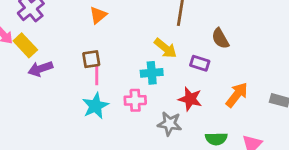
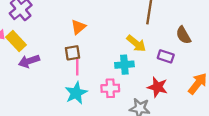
orange triangle: (98, 15) -> (78, 27), moved

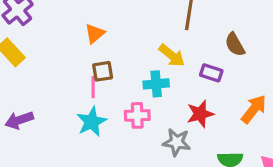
brown square: (73, 53) -> (103, 71), moved
purple arrow: (29, 61) -> (19, 120), moved
red star: (157, 87) -> (200, 114), turned -30

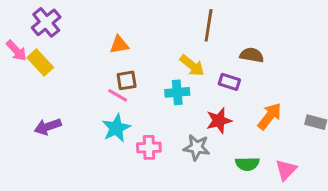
orange triangle: (95, 34) -> (119, 45), turned 30
brown semicircle: (235, 45) -> (252, 55), turned 130
pink line: (93, 87) -> (118, 95), turned -60
pink cross: (137, 115) -> (149, 147), moved

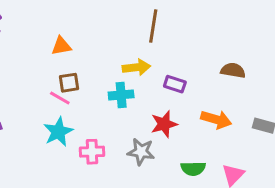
brown semicircle: (252, 55) -> (233, 70), moved
yellow arrow: (192, 66) -> (136, 67), turned -45
orange arrow: (270, 116) -> (216, 119), turned 68

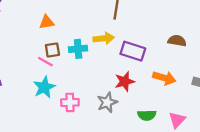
purple rectangle: (175, 84) -> (133, 51), size x1.5
cyan cross: (121, 95) -> (78, 49), moved
gray star: (141, 152) -> (107, 102), turned -30

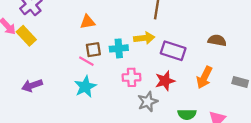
orange arrow: (164, 78) -> (204, 77), turned 100
pink cross: (70, 102) -> (132, 77), moved

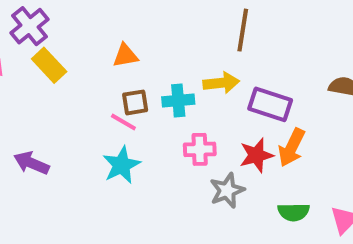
yellow rectangle: (26, 36) -> (49, 65), moved
orange arrow: (204, 77) -> (292, 147), moved
purple arrow: (32, 85) -> (31, 163), turned 42

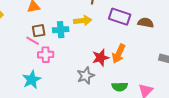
purple rectangle: (270, 104) -> (120, 17), moved
pink cross: (200, 149) -> (46, 55), moved
cyan star: (121, 165) -> (32, 80), moved

